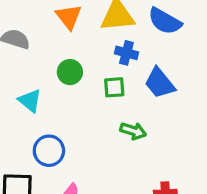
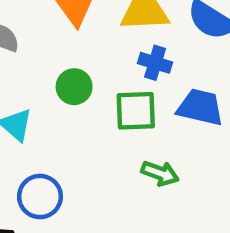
blue trapezoid: (160, 83) -> (200, 107), turned 140
green square: (114, 87) -> (136, 111), size x1.4

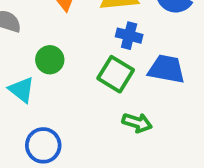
green circle: (74, 87) -> (50, 60), moved
green square: (136, 111) -> (116, 74), turned 36

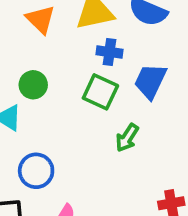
blue trapezoid: (166, 69) -> (150, 81), turned -69
green arrow: (137, 123) -> (127, 138), turned 112

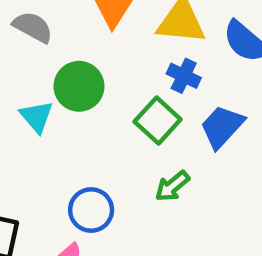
green circle: (33, 85) -> (79, 86), size x1.4
blue circle: (36, 171) -> (91, 210), moved

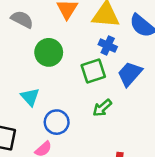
cyan triangle: (36, 117) -> (30, 97), moved
green square: (158, 121) -> (93, 71), turned 30

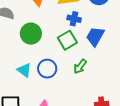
blue circle: (57, 122) -> (47, 69), moved

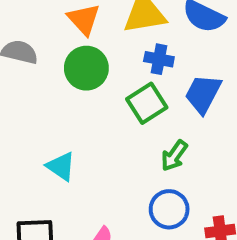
green circle: (31, 34) -> (86, 68), moved
blue circle: (47, 69) -> (169, 209), moved

